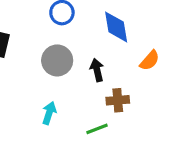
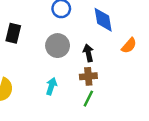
brown cross: (118, 100) -> (88, 76), moved
green line: (97, 129) -> (88, 99), turned -42

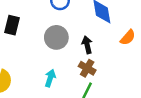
brown cross: (88, 76) -> (87, 68), turned 35

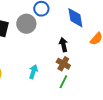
gray circle: (56, 37) -> (26, 24), moved

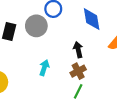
brown cross: (63, 64) -> (78, 71), turned 32
cyan arrow: (33, 72) -> (44, 68), moved

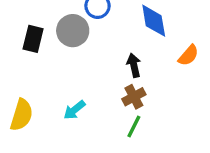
cyan arrow: (44, 68) -> (74, 110), moved, turned -147

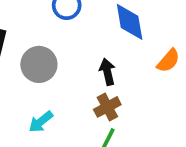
gray circle: (73, 31) -> (39, 64), moved

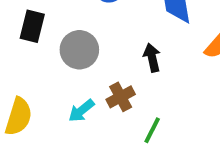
brown cross: (107, 107) -> (121, 97), moved

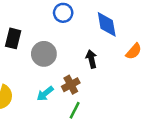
green line: (152, 130) -> (75, 110), moved

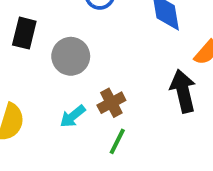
black arrow: (91, 59) -> (183, 91), moved, size x1.5

